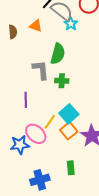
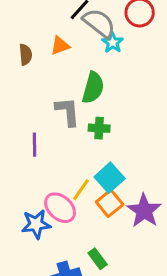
orange triangle: (36, 26) -> (60, 46), turned -40
purple line: (26, 100) -> (35, 145), moved
green rectangle: (71, 168) -> (98, 259), moved, turned -32

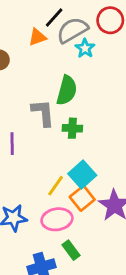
gray semicircle: (99, 23) -> (72, 30), turned -68
orange triangle: (60, 46) -> (37, 37), moved
pink ellipse: (60, 208) -> (57, 219), moved, turned -52

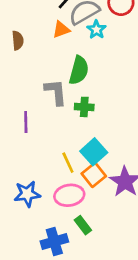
orange triangle: (37, 37) -> (61, 30), moved
yellow line: (56, 186) -> (68, 163), turned -60

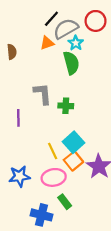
green semicircle: (79, 70) -> (71, 63), moved, turned -30
blue cross: (54, 241) -> (42, 215), turned 30

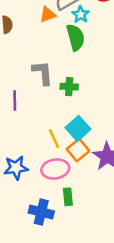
green rectangle: (65, 202) -> (68, 197), turned 32

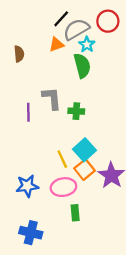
purple line: (15, 101) -> (28, 112), moved
blue cross: (41, 212) -> (31, 233), moved

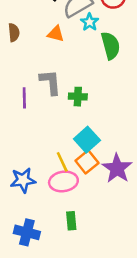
orange triangle: (56, 45) -> (56, 34), moved, turned 35
green semicircle: (82, 66) -> (110, 46), moved
yellow line: (62, 159) -> (62, 162), moved
green rectangle: (75, 213) -> (71, 221), moved

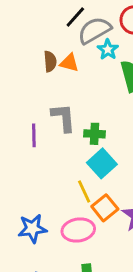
brown semicircle: (14, 33) -> (50, 61), moved
cyan square: (87, 140) -> (102, 163), moved
yellow line: (62, 162) -> (84, 192), moved

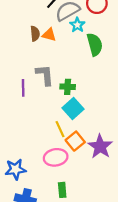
blue star: (32, 229) -> (15, 169), moved

